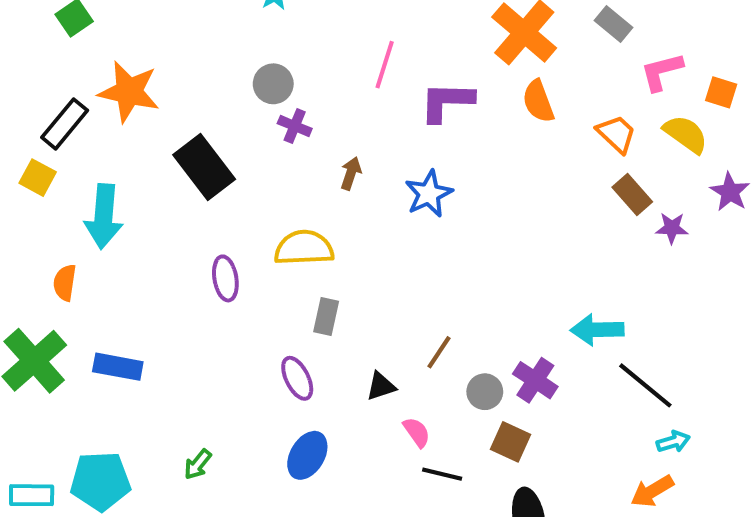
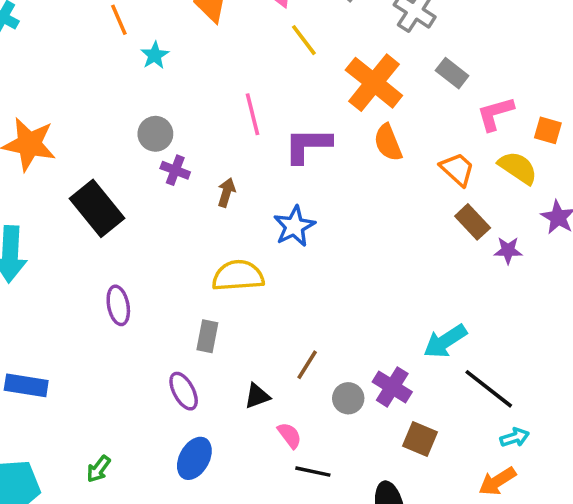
pink line: (385, 65) -> (253, 114), turned -30
brown arrow: (351, 173) -> (226, 192), moved
yellow semicircle: (304, 248) -> (238, 276), moved
cyan arrow: (597, 330) -> (445, 341), turned -30
brown square: (511, 442) -> (420, 439), moved

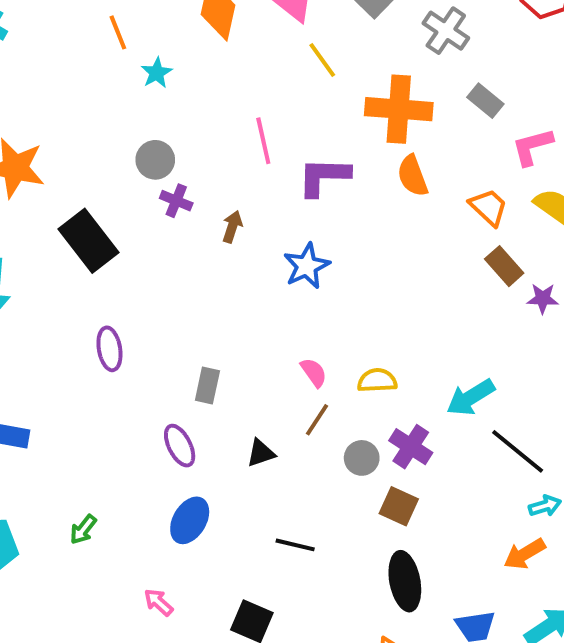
orange cross: (374, 83) -> (399, 109), turned -36
yellow semicircle: (238, 276) -> (377, 380), moved, size x0.7
pink semicircle: (290, 435) -> (314, 372), moved
brown square: (420, 439) -> (399, 506), moved
black line: (313, 472) -> (295, 545), moved

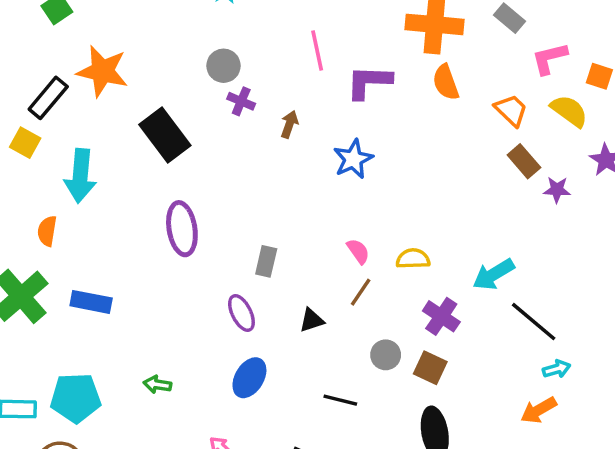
purple ellipse: (109, 349) -> (182, 229), size x1.4
gray circle: (362, 458) -> (386, 355), moved
green arrow: (83, 529) -> (157, 384), turned 60

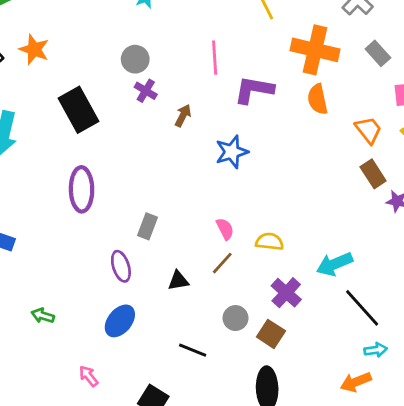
orange star: (102, 71) -> (34, 49), size x0.7

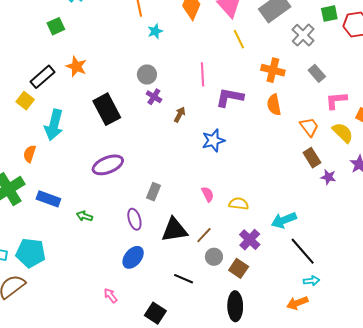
orange cross: (315, 50) -> (273, 70), size x0.7
purple ellipse: (82, 189) -> (108, 165), turned 68
brown line: (222, 263) -> (204, 235), moved
black triangle: (178, 281) -> (174, 230), size x1.8
green arrow: (43, 316) -> (84, 216), moved

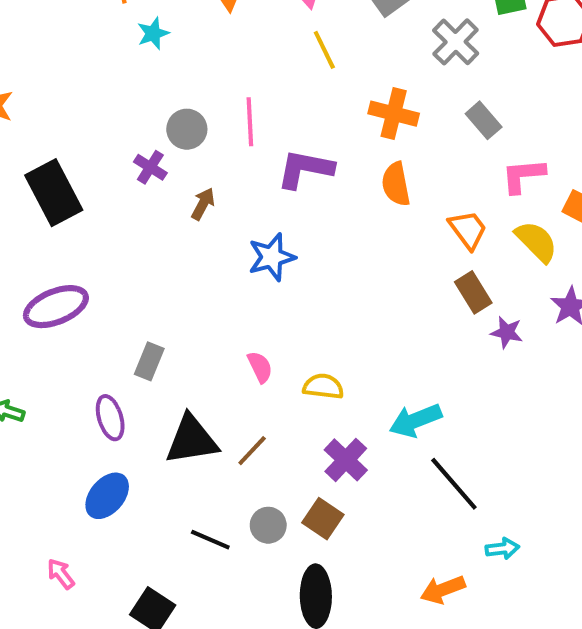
gray circle: (147, 75) -> (187, 129), moved
gray circle: (214, 257) -> (268, 525), moved
cyan arrow: (312, 281) -> (502, 549), moved

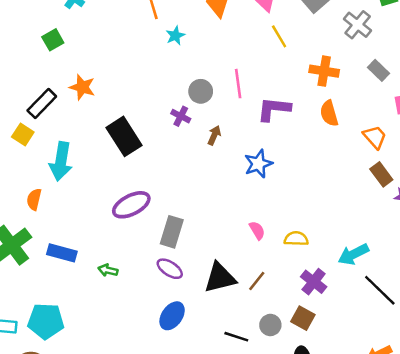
gray rectangle: (149, 361) -> (172, 232), moved, size x1.4
purple ellipse: (110, 418) -> (170, 269), turned -35

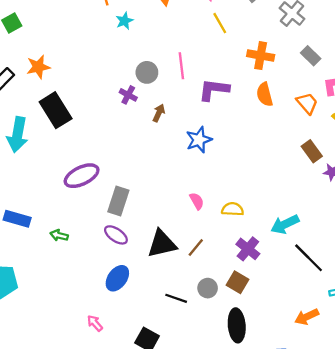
orange star: (82, 87) -> (38, 67), turned -30
black rectangle: (124, 136) -> (56, 110), moved
orange trapezoid: (375, 137) -> (307, 103), moved

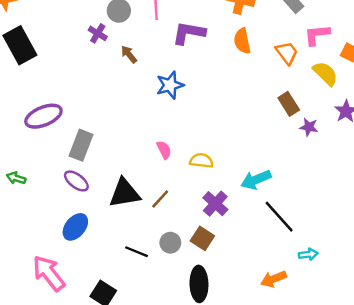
brown arrow: (159, 113) -> (129, 54), turned -66
pink arrow: (95, 323) -> (49, 273), size x2.0

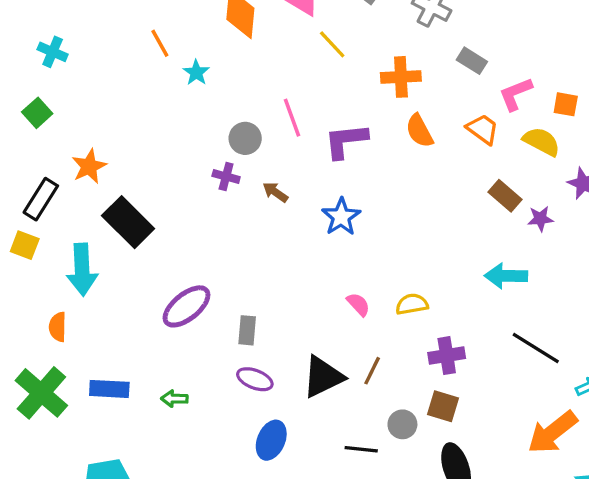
gray rectangle: (81, 145) -> (247, 330), size x0.7
cyan arrow: (256, 180) -> (506, 276), moved, turned 40
purple cross: (215, 204) -> (447, 356), turned -35
orange arrow: (274, 279) -> (552, 432), size x1.5

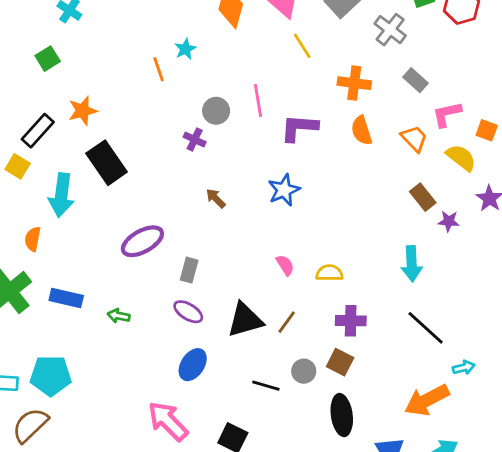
orange line: (160, 43) -> (159, 69), moved
brown arrow: (275, 192) -> (216, 198), moved
cyan arrow: (506, 276) -> (412, 264), turned -104

